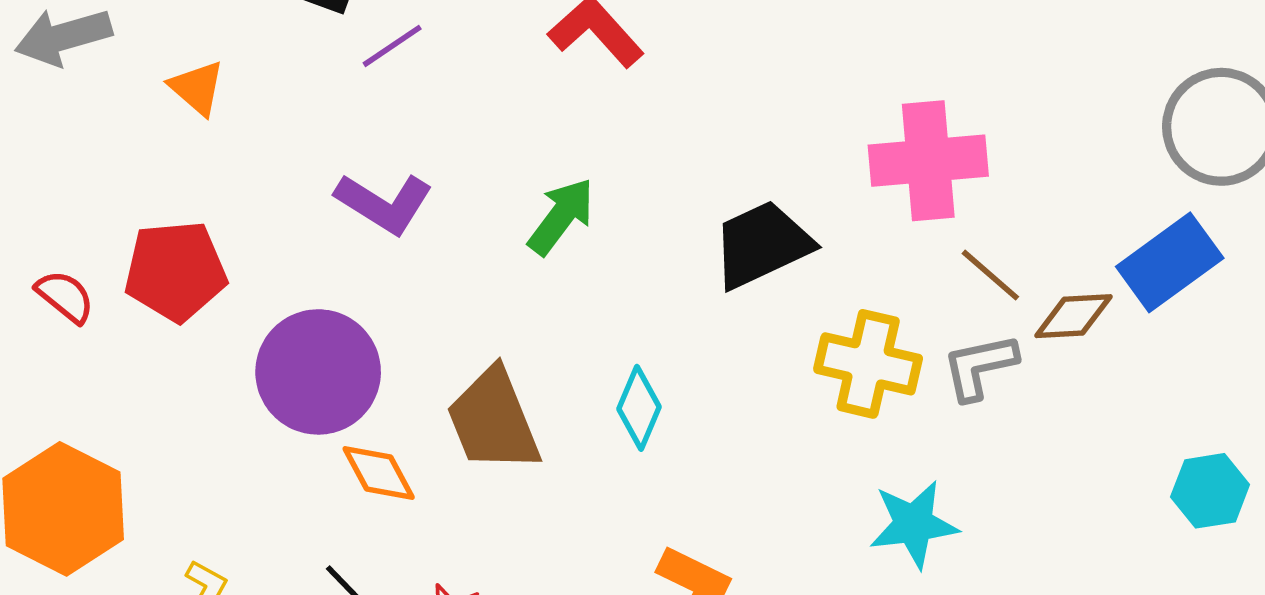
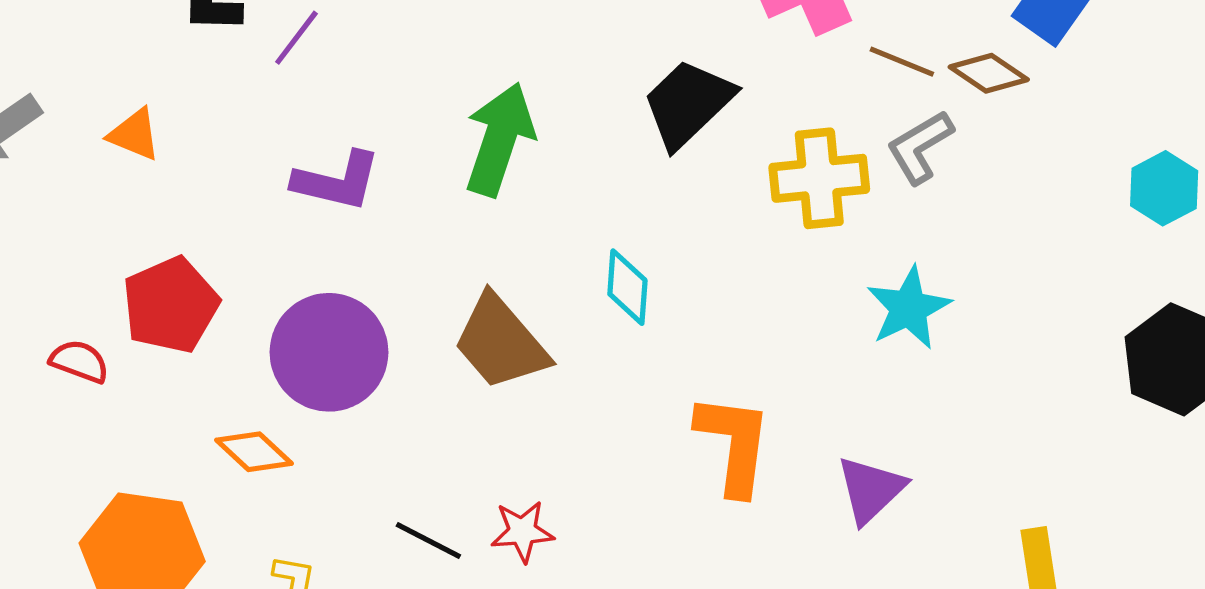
green arrow: (561, 216) -> (500, 139), size x1.4
brown diamond: (1073, 316) -> (989, 73), turned 56
orange diamond: (379, 473) -> (254, 452), moved

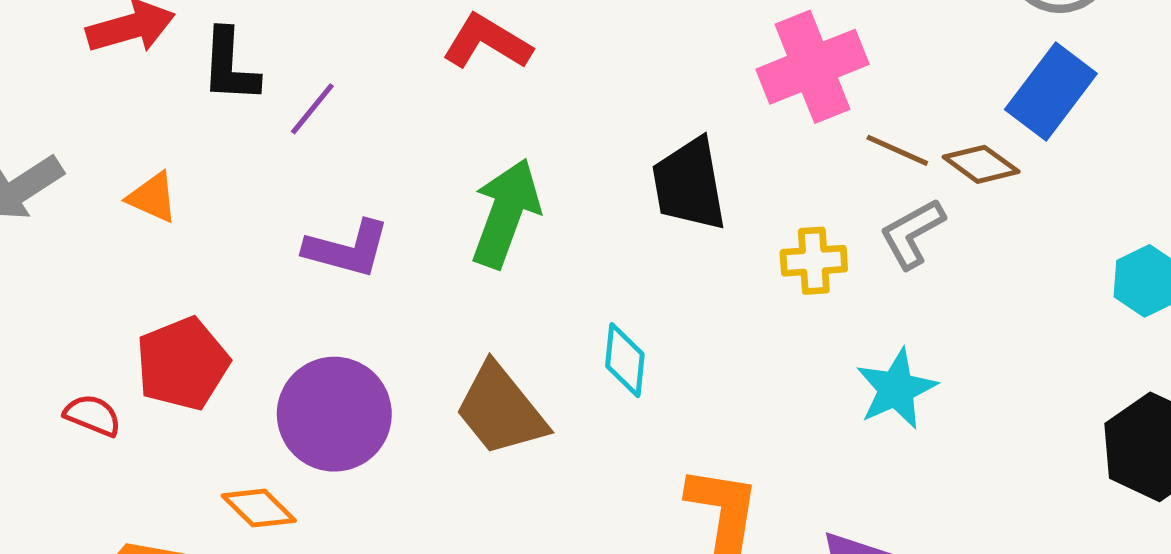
black trapezoid: (688, 103) -> (689, 184), turned -58
yellow cross: (819, 178) -> (814, 261), size x0.7

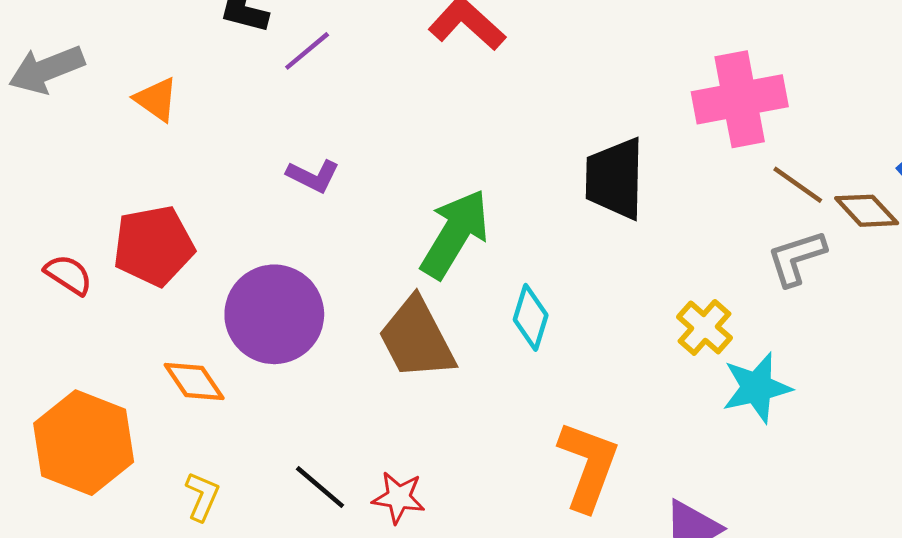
green arrow: (506, 213) -> (455, 234), moved
purple L-shape: (347, 249) -> (313, 176), size x0.7
yellow cross: (814, 261) -> (705, 327), moved, turned 34

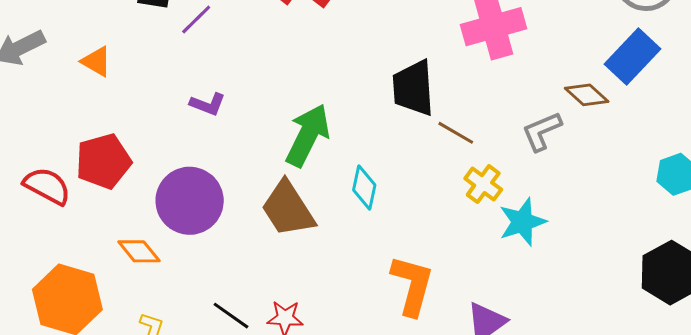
brown line: (798, 185) -> (456, 133), moved
red semicircle: (68, 275) -> (47, 186), size x1.4

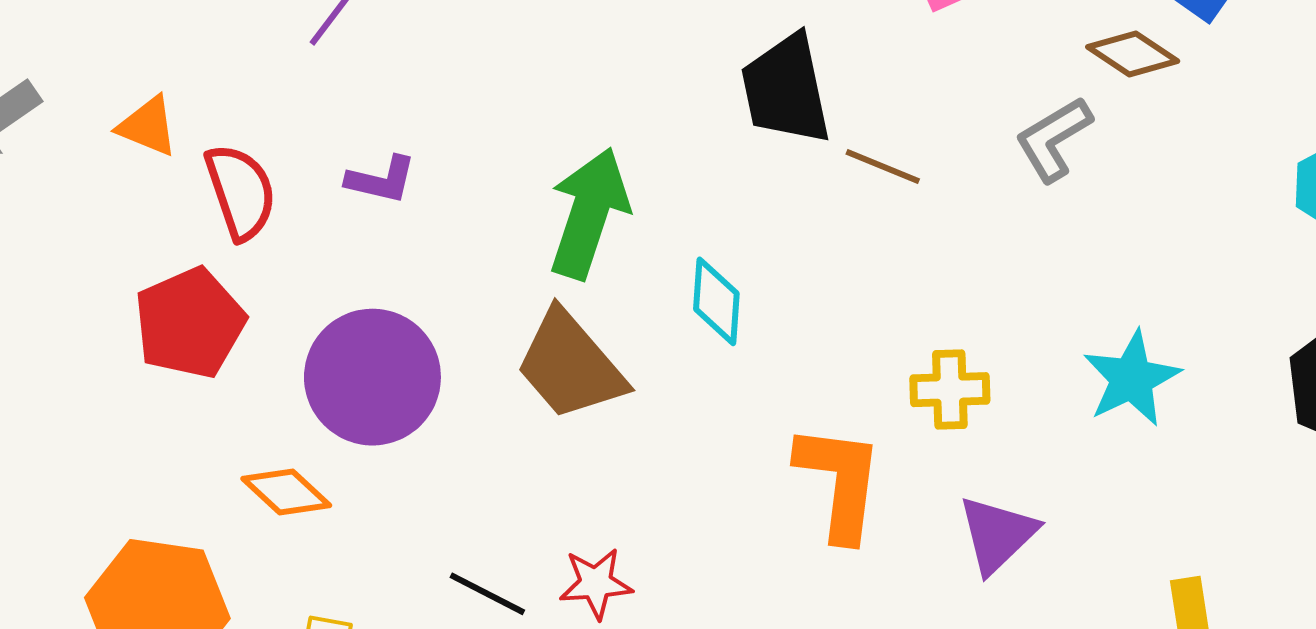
yellow cross: (483, 184) -> (950, 390), moved, turned -30
red semicircle: (47, 186) -> (241, 192), moved, turned 51
cyan star: (522, 222) -> (1132, 379), moved

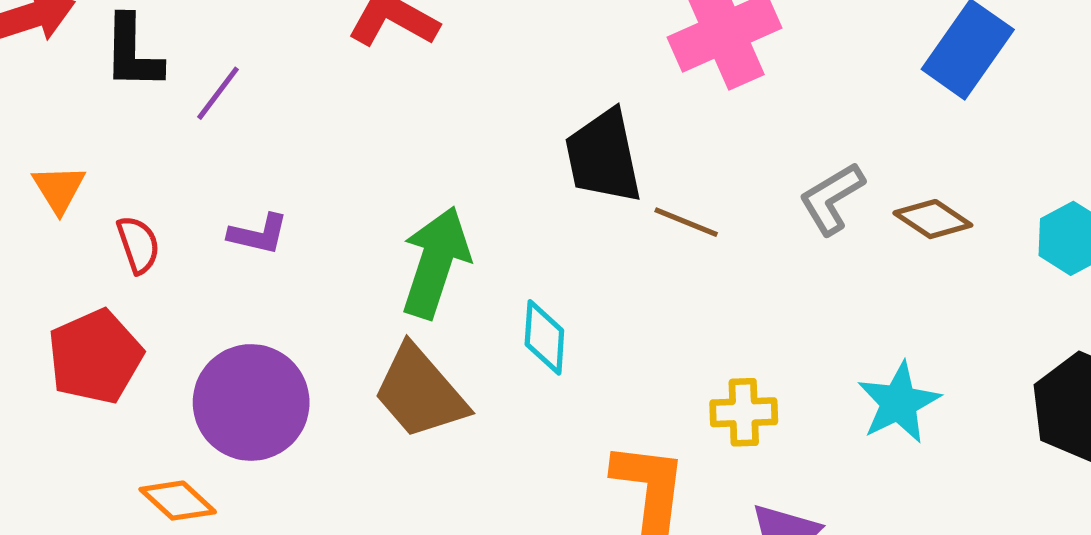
brown diamond: (1133, 54) -> (933, 219), moved
orange triangle: (148, 126) -> (59, 189), turned 36
red semicircle: (241, 192) -> (138, 245), size x0.7

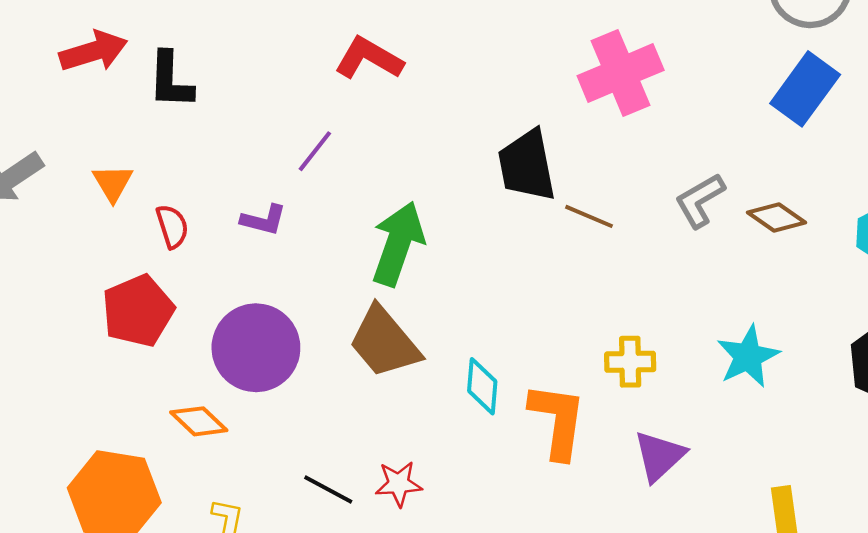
purple line: (218, 93) -> (315, 151), moved
cyan diamond: (544, 337) -> (482, 386), moved

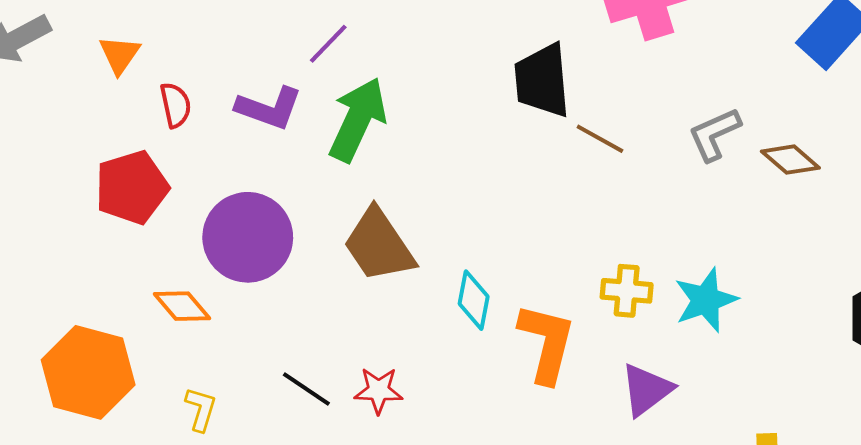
purple L-shape: (264, 220) -> (269, 108), size x1.4
green arrow: (398, 244) -> (358, 120), moved
cyan star: (748, 356) -> (706, 300), moved

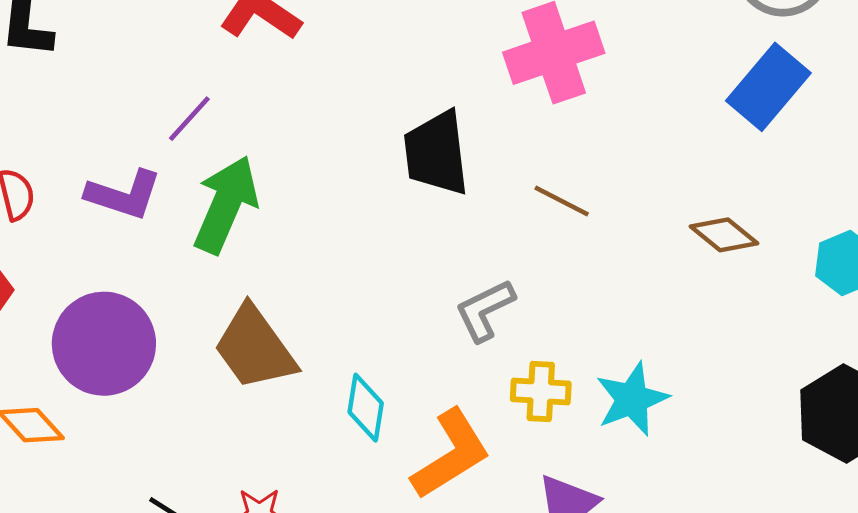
gray L-shape: (714, 134) -> (485, 310), moved
brown line: (600, 139) -> (562, 201), moved
orange L-shape: (547, 343) -> (451, 454), turned 46

